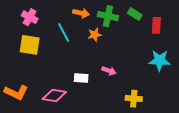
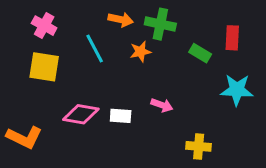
green rectangle: (135, 14) -> (200, 53), moved
pink diamond: (54, 95) -> (81, 114), moved

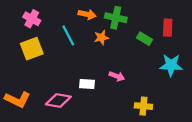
yellow square: (44, 67) -> (32, 49), turned -30
pink diamond: (81, 114) -> (58, 101), moved

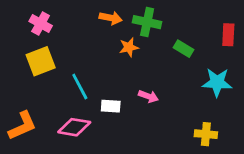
red rectangle: (168, 28) -> (228, 35), moved
cyan line: (68, 35) -> (80, 87), moved
orange L-shape: (17, 99) -> (22, 126), turned -50
yellow cross: (143, 106) -> (206, 134), moved

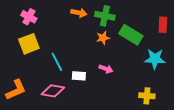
orange star: (129, 47) -> (103, 38), moved
green rectangle: (183, 49) -> (131, 35), size x1.6

